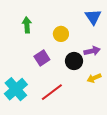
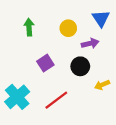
yellow circle: (61, 34) -> (68, 28), moved
purple arrow: (92, 51) -> (90, 43), moved

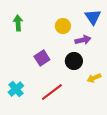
green arrow: (29, 27) -> (18, 23), moved
cyan cross: (17, 97) -> (16, 89), size x0.7

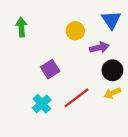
black circle: (74, 61) -> (112, 70), moved
cyan cross: (16, 89) -> (42, 104), moved
red line: (52, 92) -> (77, 98), moved

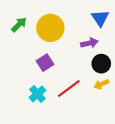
green arrow: (21, 27) -> (19, 25), turned 49
yellow circle: (75, 31) -> (50, 28), moved, size x1.6

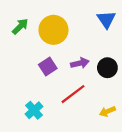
purple arrow: (89, 43) -> (80, 63), moved
yellow arrow: (101, 84) -> (107, 111), moved
cyan cross: (37, 94) -> (34, 110), moved

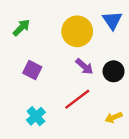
yellow circle: (53, 30) -> (77, 31), moved
purple arrow: (80, 63) -> (84, 66), turned 54
purple square: (48, 67) -> (32, 70), moved, turned -30

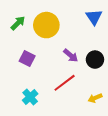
yellow circle: (77, 31) -> (46, 25), moved

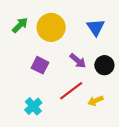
blue triangle: (94, 17) -> (96, 27), moved
purple square: (27, 59) -> (40, 65), moved
yellow arrow: (95, 98) -> (96, 101), moved

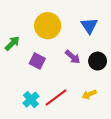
green arrow: (20, 25) -> (12, 43), moved
red line: (71, 91) -> (56, 97), moved

